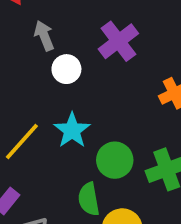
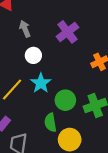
white circle: (66, 69) -> (33, 55), moved

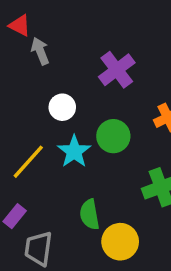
gray arrow: (25, 29) -> (40, 51), moved
green circle: (65, 100) -> (113, 136), moved

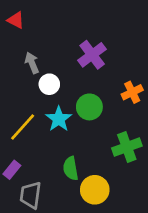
gray arrow: (40, 51) -> (32, 63), moved

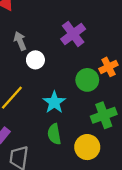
green circle: (89, 107) -> (87, 80), moved
cyan star: (59, 119) -> (54, 102), moved
yellow circle: (95, 190) -> (87, 147), moved

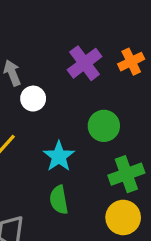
orange cross: (108, 67) -> (131, 62), moved
yellow circle: (87, 147) -> (123, 217), moved

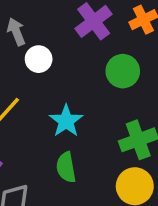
green circle: (104, 126) -> (123, 71), moved

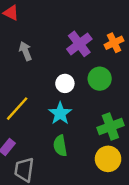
white circle: (39, 59) -> (65, 83), moved

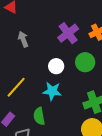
cyan star: (60, 113) -> (52, 91), turned -30
green semicircle: (60, 146) -> (39, 116), moved

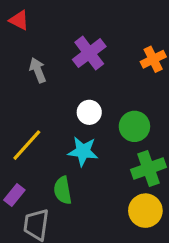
purple cross: (68, 33) -> (89, 53), moved
green circle: (85, 62) -> (134, 126), moved

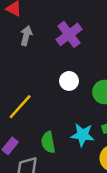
gray arrow: (38, 70) -> (26, 36), moved, turned 36
cyan star: (83, 151) -> (82, 135), moved

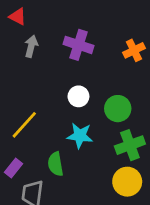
purple cross: (69, 34) -> (78, 45), turned -35
cyan star: (82, 135) -> (80, 136), moved

